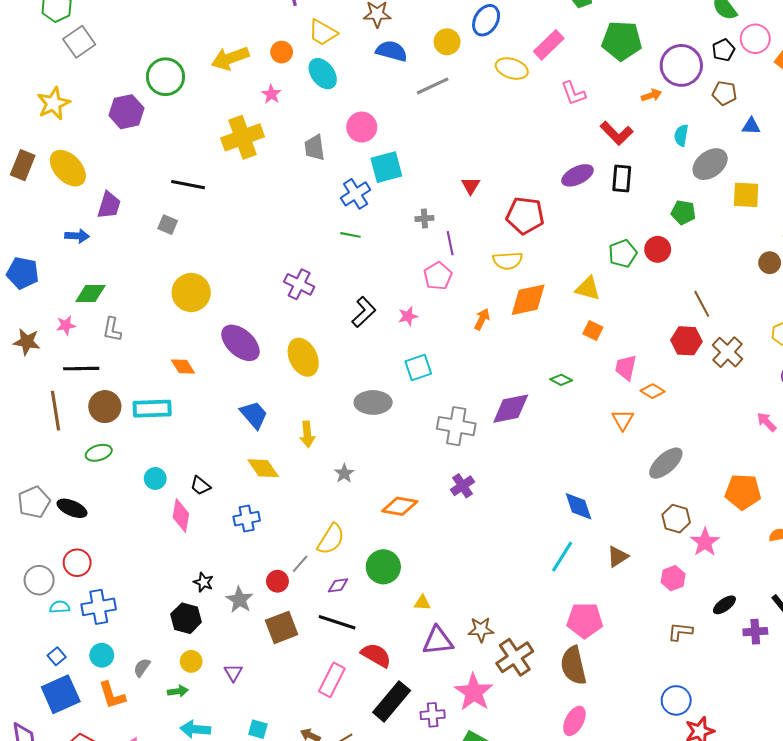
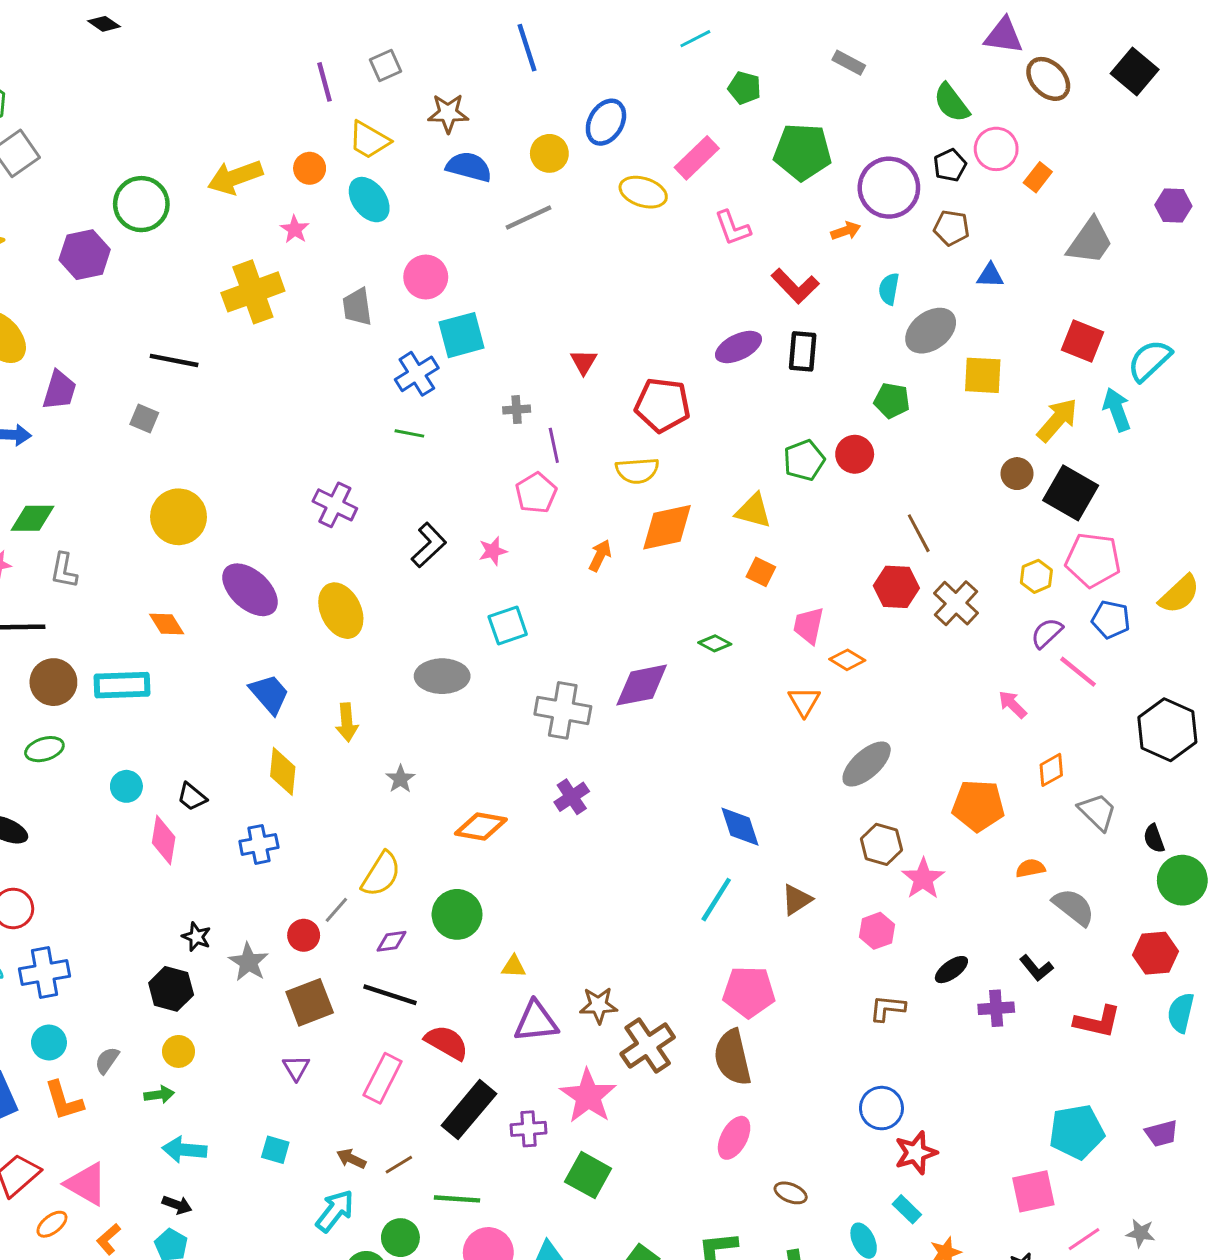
yellow diamond: (263, 468) -> (283, 771), turned 40
purple triangle: (233, 673) -> (296, 1068), moved

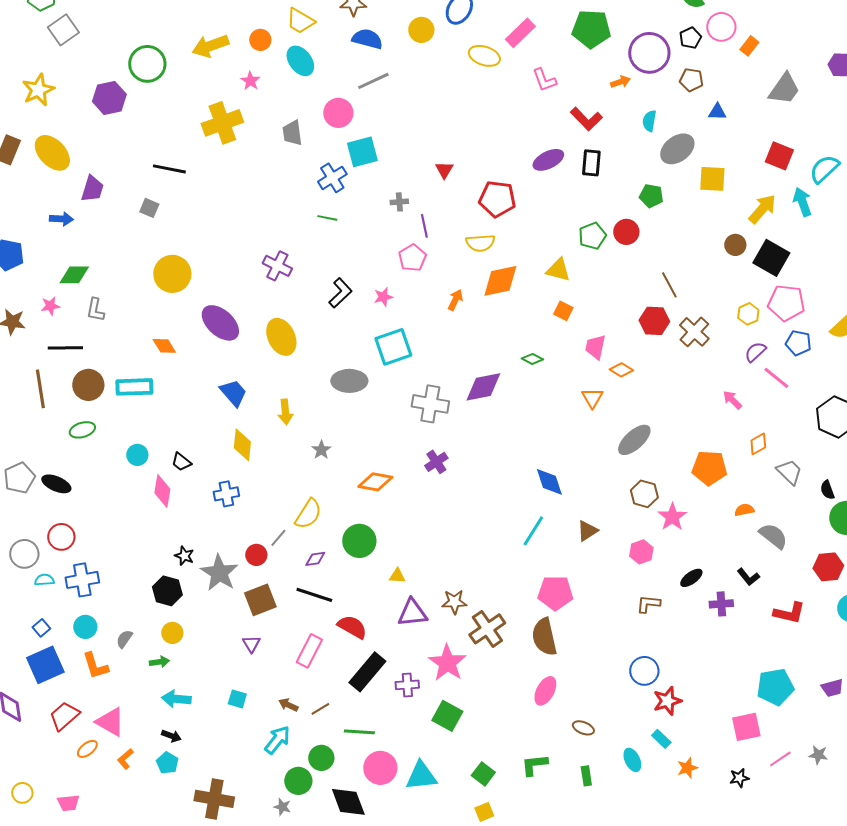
gray line: (529, 217) -> (373, 81), moved
cyan square: (508, 626) -> (393, 347), size x1.4
gray star: (249, 962) -> (219, 573), size x1.4

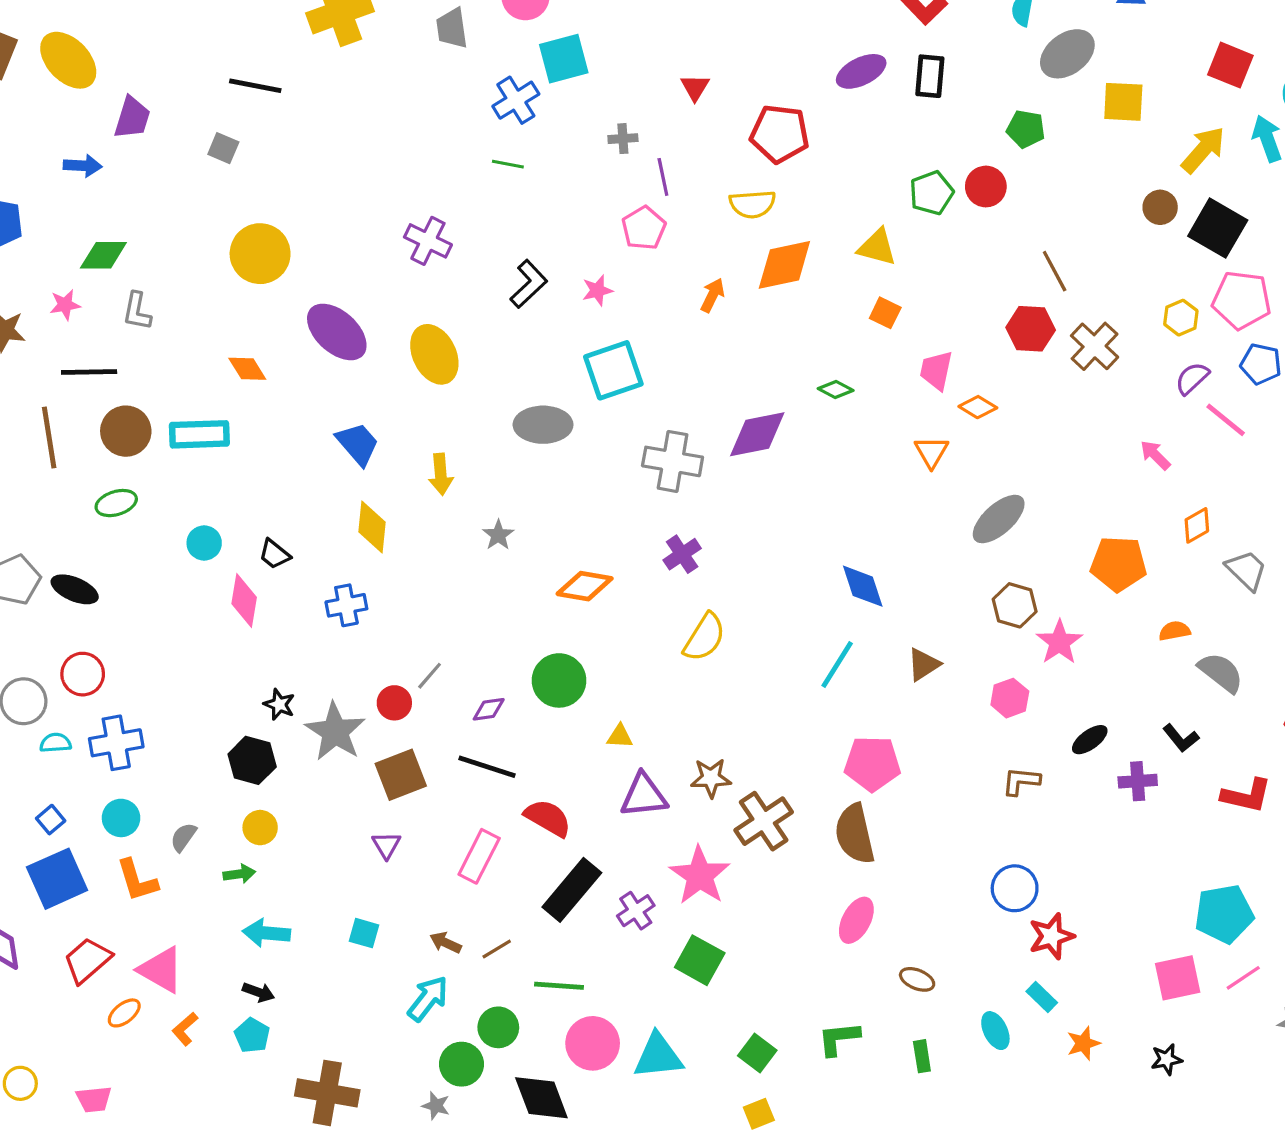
yellow semicircle: (308, 514) -> (704, 637), moved
purple cross: (407, 685) -> (636, 911), turned -30
pink line: (780, 759) -> (1243, 978), moved

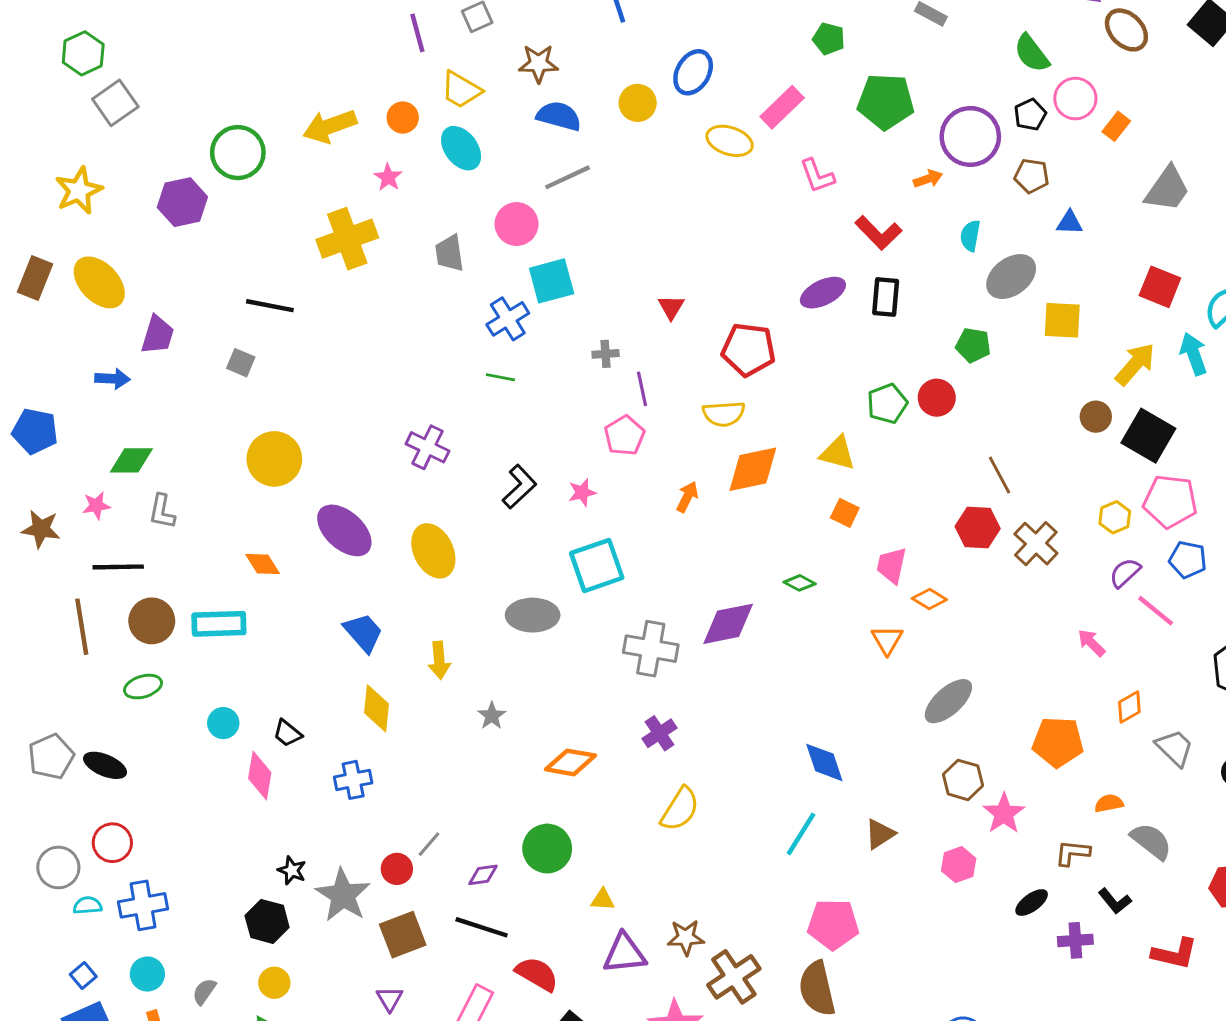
brown L-shape: (1021, 781) -> (1072, 853), moved

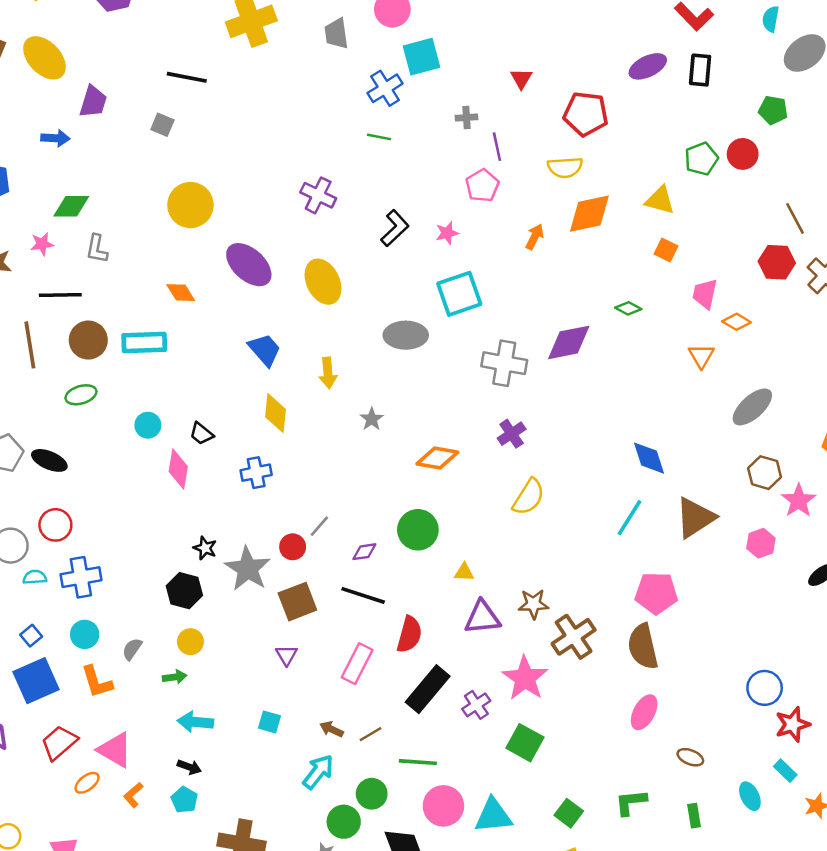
brown triangle: (880, 834) -> (695, 518), size x1.6
red semicircle: (537, 974) -> (409, 634), turned 75

